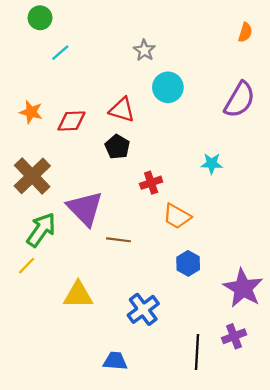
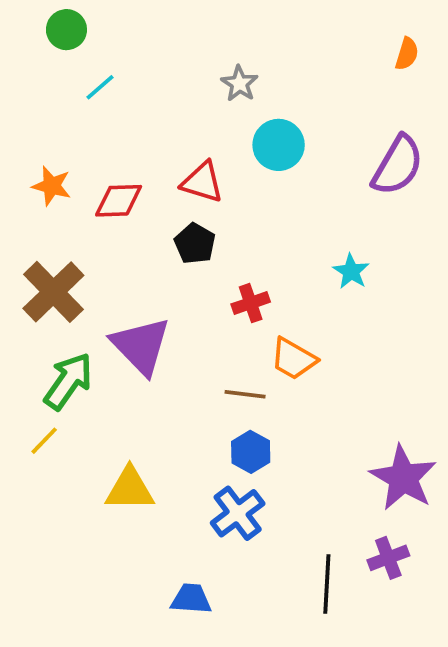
cyan star: (212, 164) -> (351, 271), turned 30
brown line: (119, 240) -> (245, 394), moved
blue hexagon: (188, 263) -> (251, 452), moved

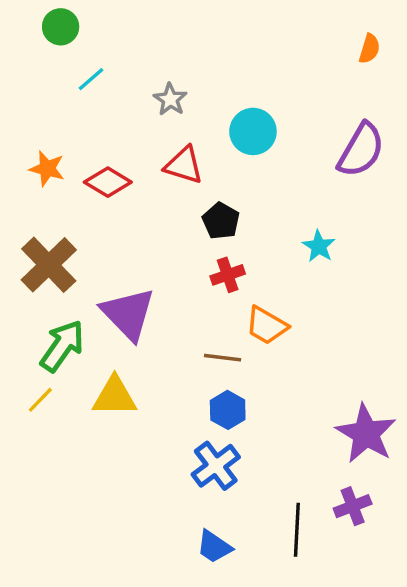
gray star: (239, 84) -> (170, 99), moved
red diamond: (119, 201) -> (108, 182), turned 33
black pentagon: (195, 244) -> (221, 221), moved
yellow triangle: (130, 489) -> (115, 396), moved
blue trapezoid: (191, 599) -> (214, 547), moved, turned -150

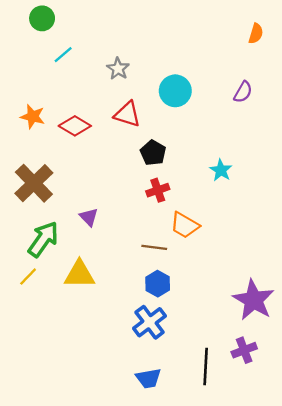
purple semicircle: (361, 150) -> (243, 92), moved, size x0.6
purple triangle: (128, 314) -> (89, 217), size x0.5
blue trapezoid: (214, 547) -> (148, 378), turned -44

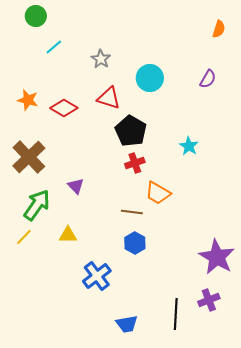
black pentagon: (153, 153) -> (131, 131), size x1.4
yellow triangle: (79, 274) -> (68, 235), size x0.7
blue cross: (150, 322) -> (97, 276), moved

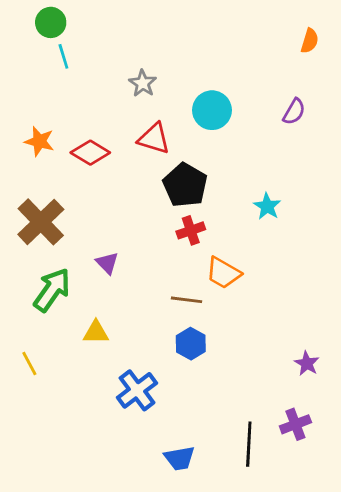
cyan line: (54, 47) -> (63, 56), moved, turned -66
yellow line: (24, 237) -> (29, 363), moved, turned -72
purple star: (217, 257) -> (307, 363), size x0.5

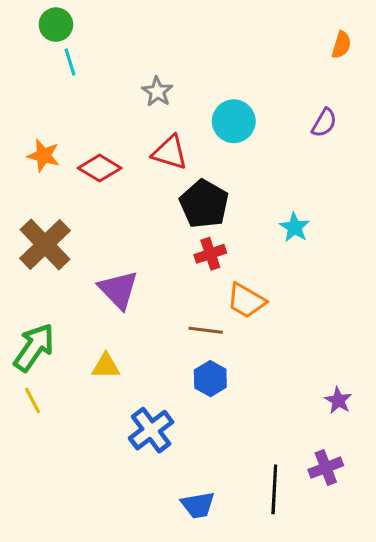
purple triangle: (107, 263) -> (118, 290), size x1.6
green arrow: (52, 290) -> (34, 347), moved

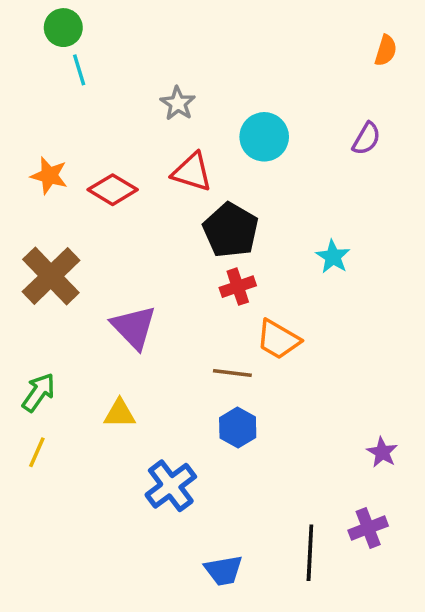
green arrow: (34, 347) -> (39, 392), size x0.7
yellow line: (33, 400) -> (37, 452), turned 52

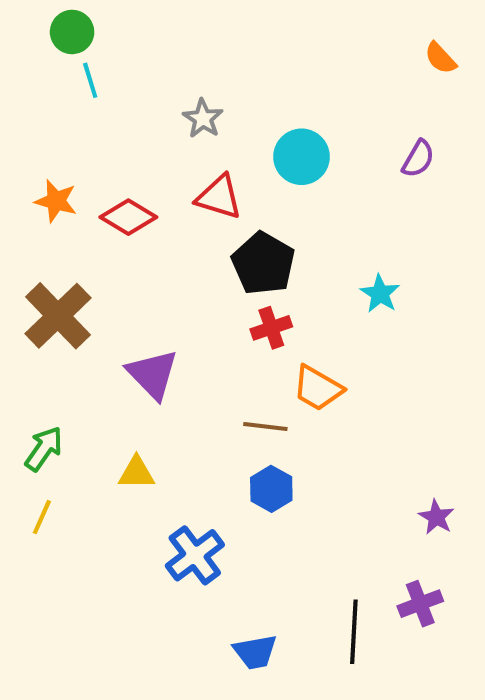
orange semicircle: (386, 50) -> (440, 58), turned 120

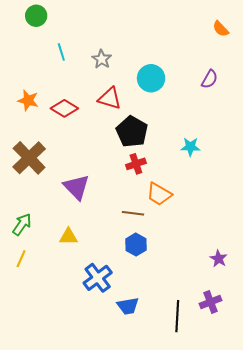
cyan line: (90, 80) -> (61, 52), moved
cyan star: (380, 294) -> (190, 147), turned -30
blue trapezoid: (255, 652) -> (128, 306), moved

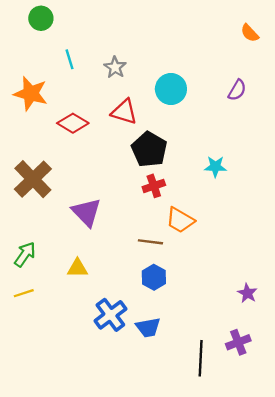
orange star: (28, 100) -> (31, 94), moved, size x1.4
yellow line: (21, 259) -> (24, 293), turned 48
blue trapezoid: (128, 306) -> (148, 327), moved

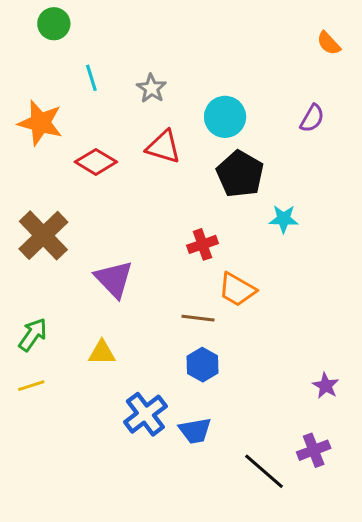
black pentagon: (149, 149) -> (240, 174), moved
black line: (201, 358) -> (264, 471), turned -52

